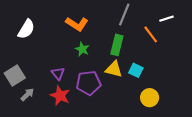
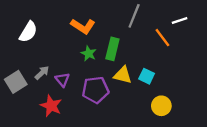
green rectangle: (117, 45) -> (112, 49), moved
gray arrow: (27, 94) -> (42, 73), moved
red star: (60, 96) -> (51, 106), moved

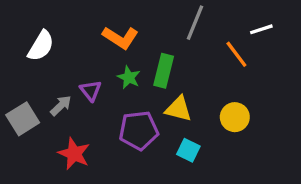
cyan square: (147, 76) -> (188, 150), moved
purple triangle: (62, 80) -> (91, 91), moved
yellow circle: (161, 106) -> (235, 117), moved

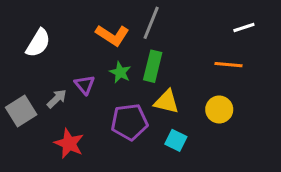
gray line: (195, 23) -> (151, 23), moved
orange line: (236, 54) -> (228, 65), moved, turned -48

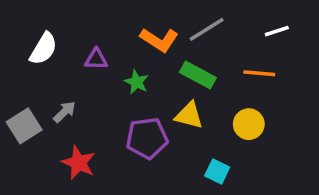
gray line: (151, 23) -> (207, 29), moved, turned 36
orange L-shape: (112, 35) -> (159, 40), moved
green rectangle: (153, 66) -> (198, 75), moved, turned -76
purple triangle: (85, 85) -> (96, 59), moved, turned -50
cyan square: (176, 140) -> (217, 172), moved

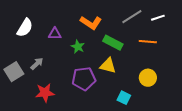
gray line: (207, 29) -> (132, 17), moved
yellow circle: (249, 124) -> (148, 78), moved
red star: (79, 163) -> (45, 93), turned -30

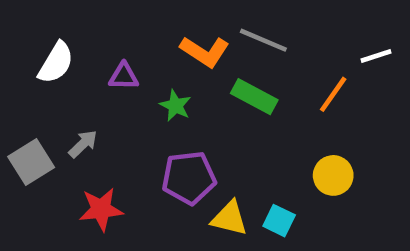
gray line: (132, 17) -> (263, 40), moved, turned 55
white line: (158, 18) -> (376, 56), moved
orange line: (148, 42) -> (333, 94), turned -60
yellow triangle: (108, 66) -> (230, 218), moved

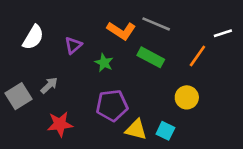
purple triangle: (124, 76) -> (73, 45), turned -42
yellow circle: (333, 175) -> (187, 97), moved

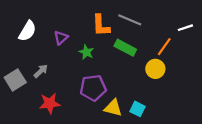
orange L-shape: (121, 31) -> (101, 25), turned 55
yellow circle: (187, 97) -> (155, 69), moved

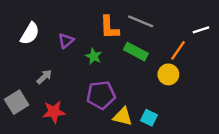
gray square: (15, 80) -> (17, 102), moved

